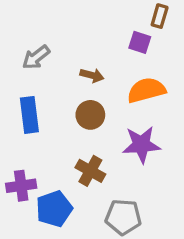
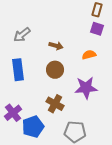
purple square: (140, 42) -> (97, 29), moved
orange semicircle: (146, 90) -> (89, 55), size x0.6
purple cross: (21, 186) -> (13, 113), turned -30

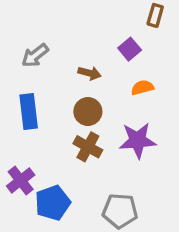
purple square: (97, 29) -> (130, 49), moved, turned 32
brown cross: (55, 104) -> (88, 147), moved

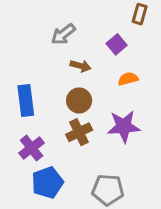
gray arrow: (35, 55) -> (63, 34), moved
brown cross: (88, 147) -> (79, 132), turned 35
purple cross: (21, 180) -> (32, 148), moved

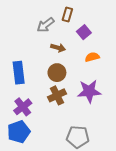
brown rectangle: (140, 14) -> (67, 15), moved
blue pentagon: (47, 183) -> (19, 132), moved

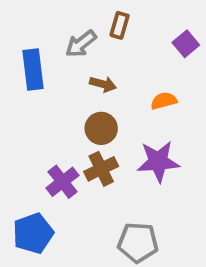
purple square: (84, 32) -> (186, 44), moved
blue rectangle: (19, 73) -> (33, 69), moved
purple cross: (23, 107) -> (63, 182), moved

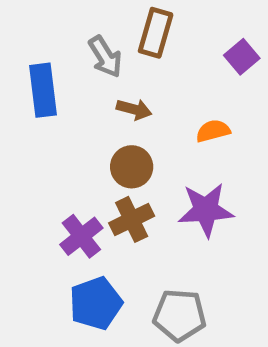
brown rectangle: (120, 25) -> (156, 33), size x1.4
gray arrow: (81, 44) -> (105, 57), turned -84
blue pentagon: (33, 233) -> (96, 303), moved

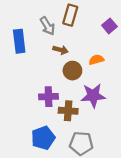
brown circle: (132, 167) -> (72, 71), moved
brown cross: (132, 219) -> (68, 111), moved, turned 30
purple cross: (81, 236) -> (49, 97), moved, turned 36

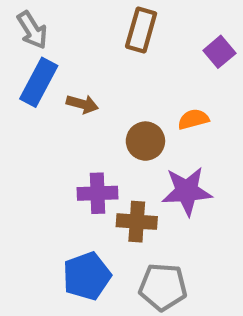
gray arrow: (47, 26) -> (32, 30), moved
blue rectangle: (19, 41) -> (39, 82), turned 35
brown arrow: (60, 50) -> (82, 104), moved

